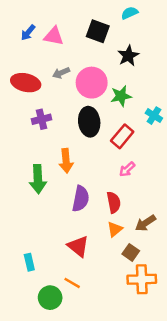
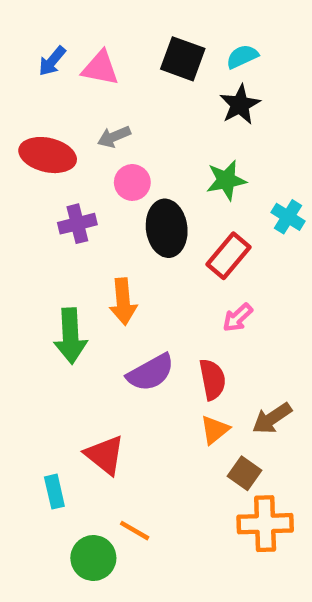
cyan semicircle: (129, 13) -> (242, 57), moved
pink circle: (92, 83) -> (132, 182), moved, size x0.6
purple semicircle: (81, 199) -> (151, 373), turned 50
red triangle: (78, 246) -> (105, 455), moved

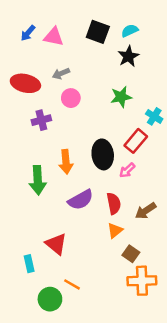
black ellipse: (167, 228) -> (103, 154), moved
red rectangle: (228, 256) -> (136, 141), moved
brown arrow: (272, 418) -> (146, 211), moved

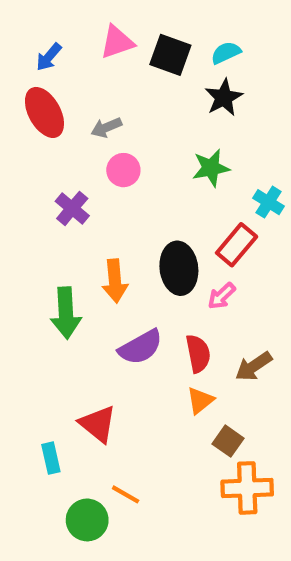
pink triangle: (54, 37) -> (117, 42), moved, turned -30
red ellipse: (25, 83) -> (44, 112), moved, turned 48
purple cross: (41, 120) -> (72, 208), turned -36

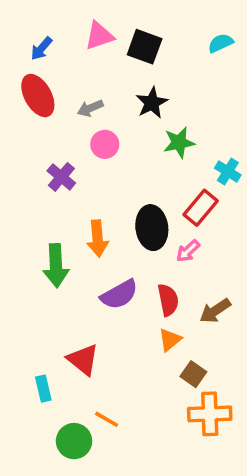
cyan semicircle: (226, 53) -> (221, 43), moved
black star: (224, 98) -> (152, 103), moved

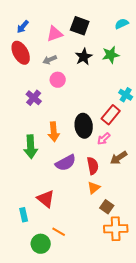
pink triangle: (99, 36) -> (55, 34), moved
green star: (179, 143) -> (111, 55), moved
brown arrow: (215, 311) -> (119, 158), moved

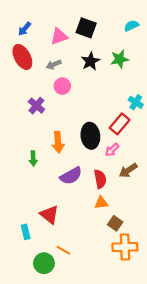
green arrow: (31, 147) -> (33, 158), size x0.6
orange triangle: (94, 188) -> (101, 203), turned 32

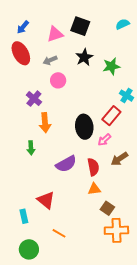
green star: (120, 59) -> (111, 66), moved
orange arrow: (58, 142) -> (45, 123), moved
green circle: (44, 263) -> (29, 249), moved

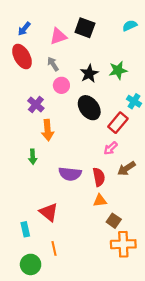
black star: (84, 57) -> (89, 74), moved
gray arrow: (50, 60) -> (53, 64), turned 80
black ellipse: (84, 127) -> (89, 108), moved, turned -30
purple semicircle: (66, 164) -> (70, 174), turned 35
orange line: (59, 233) -> (54, 248), moved, turned 48

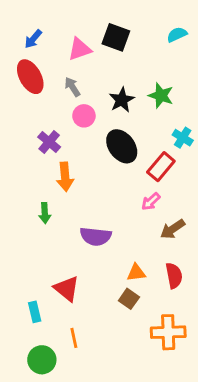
green star: (118, 70) -> (161, 96), turned 30
red semicircle: (99, 177) -> (174, 276), moved
brown square: (114, 221) -> (129, 299), moved

